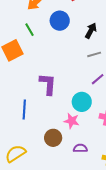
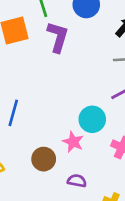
purple L-shape: (48, 84) -> (58, 37), moved

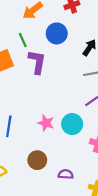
pink star: (73, 142) -> (46, 123), moved

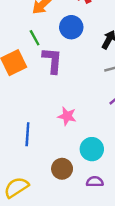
pink star: (46, 123) -> (67, 116), moved
cyan circle: (72, 124) -> (92, 149), moved

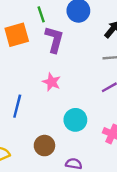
pink star: (67, 116) -> (52, 82), moved
cyan circle: (92, 149) -> (75, 120), moved

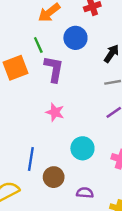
blue line: (17, 106) -> (31, 159), moved

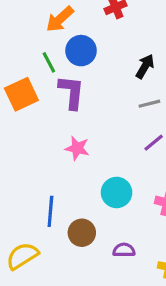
blue circle: (75, 38) -> (81, 51), moved

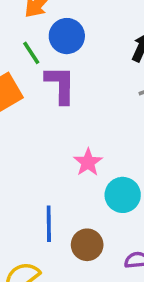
pink star: (77, 148) -> (88, 162), moved, turned 30

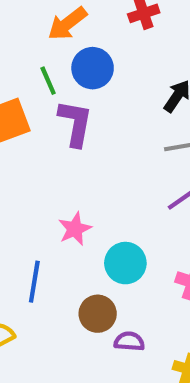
pink star: (88, 162) -> (75, 229), moved
brown circle: (87, 245) -> (98, 314), moved

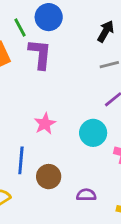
cyan circle: (125, 263) -> (93, 133), moved
brown circle: (98, 314) -> (49, 177), moved

